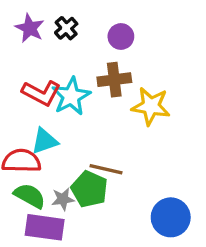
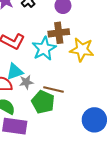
cyan star: (71, 96) -> (44, 49), moved
gray star: (63, 199) -> (26, 82), moved

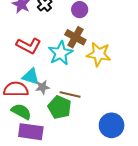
brown cross: (59, 33) -> (75, 37), turned 36
cyan triangle: (15, 72) -> (31, 76), turned 36

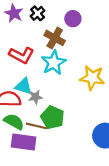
brown cross: (75, 37) -> (55, 38), moved
yellow star: (99, 54) -> (92, 78), moved
brown line: (70, 95) -> (36, 126), moved

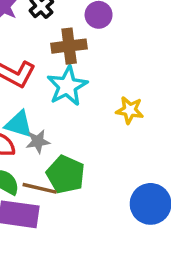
brown cross: (55, 38) -> (69, 46), turned -36
yellow star: (92, 78) -> (130, 110), size x0.7

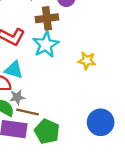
gray star: (38, 141) -> (17, 97), moved
green pentagon: (66, 174) -> (47, 131), moved

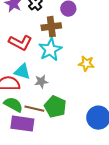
gray star: (17, 97) -> (41, 82), moved
green pentagon: (47, 131) -> (55, 107), moved

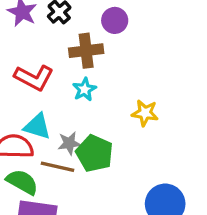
cyan star: (50, 50) -> (84, 89), size x0.6
green pentagon: (55, 107) -> (94, 153), moved
brown line: (34, 109) -> (57, 167), moved

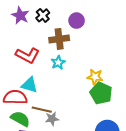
gray star: (69, 143) -> (52, 119), moved
green pentagon: (94, 153) -> (101, 93), moved

